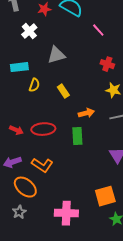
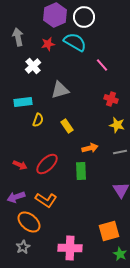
red ellipse: (43, 129) -> (47, 164), turned -40

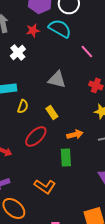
gray triangle: (60, 90) -> (57, 79), moved, turned 30
red ellipse: (47, 164) -> (36, 136), moved
orange L-shape: (46, 200) -> (45, 186), moved

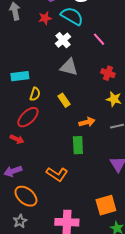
white cross: (18, 52) -> (63, 40), moved
red ellipse: (36, 136) -> (28, 117), moved

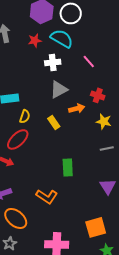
white cross: (63, 40) -> (53, 62), turned 35
gray triangle: (69, 67) -> (59, 89), turned -42
orange arrow: (87, 122) -> (77, 108), moved

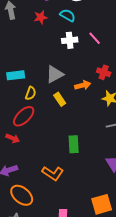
cyan semicircle: (62, 38) -> (68, 15), size x0.7
white cross: (53, 62) -> (70, 40), moved
gray triangle: (59, 89) -> (55, 74), moved

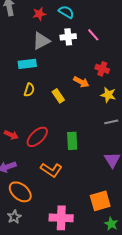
gray triangle: (55, 74) -> (41, 41), moved
cyan rectangle: (16, 75) -> (27, 64), moved
orange arrow: (83, 85) -> (81, 82), turned 42
red ellipse: (24, 116) -> (37, 137), moved

